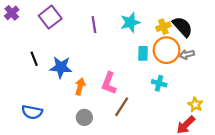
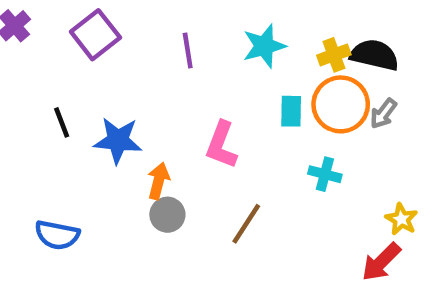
black semicircle: (183, 27) -> (374, 55), turned -35
gray arrow: (187, 54) -> (383, 113), turned -40
pink L-shape: (109, 83) -> (221, 145), moved
gray circle: (84, 117) -> (167, 215), moved

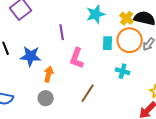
purple line: (188, 50) -> (62, 32), moved
yellow cross: (334, 55) -> (127, 18), turned -32
gray circle: (167, 215) -> (46, 98), moved

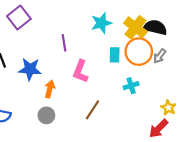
yellow cross: (127, 18) -> (135, 27), size x1.5
cyan cross: (123, 71) -> (131, 86), turned -32

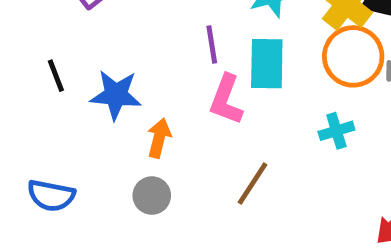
purple line: (64, 43) -> (212, 44), moved
cyan rectangle: (115, 55) -> (267, 64), moved, size x1.5

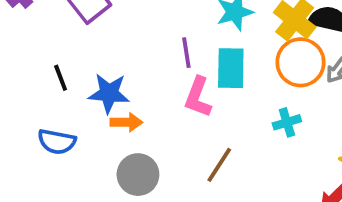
orange arrow: (159, 138) -> (126, 122), moved, turned 76
blue semicircle: (51, 196) -> (57, 142), moved
gray circle: (152, 196) -> (138, 175), size x1.4

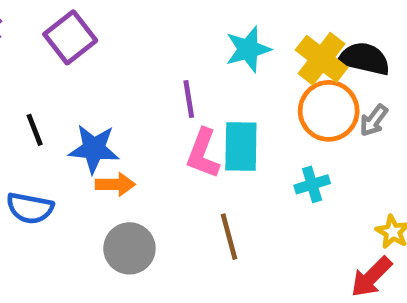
cyan rectangle: (231, 68) -> (241, 146), moved
brown line: (219, 165) -> (229, 237), turned -48

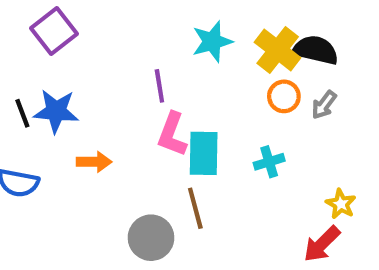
orange circle: (329, 111) -> (284, 96), size x0.6
cyan rectangle: (241, 146) -> (204, 153), moved
blue star: (94, 149) -> (56, 111), moved
gray circle: (129, 248) -> (151, 238), moved

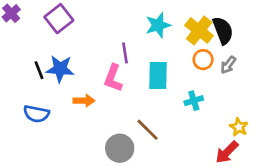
black semicircle: (316, 50) -> (223, 30), turned 56
pink L-shape: (172, 134) -> (113, 78), moved
cyan rectangle: (204, 153) -> (158, 75), moved
brown line: (195, 208) -> (147, 130), turned -30

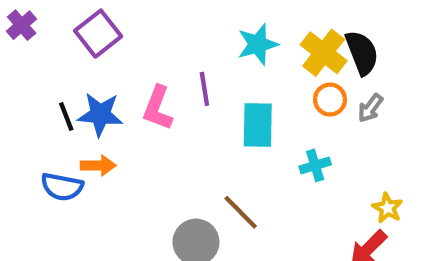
pink L-shape: (113, 78) -> (158, 108), moved
orange arrow: (84, 101) -> (98, 165), moved

